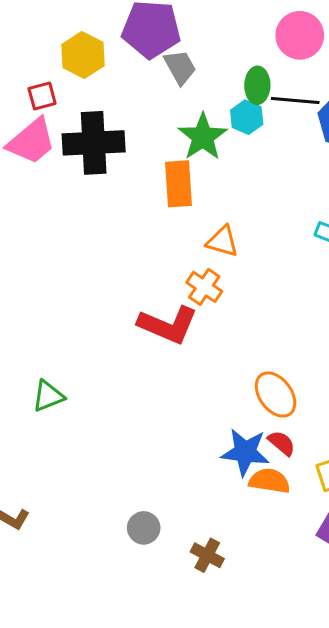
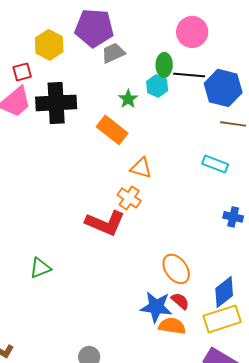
gray trapezoid: (180, 67) -> (113, 53), turned -85
green star: (203, 137) -> (128, 99), size x0.6
orange rectangle: (179, 184) -> (112, 130), turned -48
green triangle: (48, 396) -> (40, 268), moved

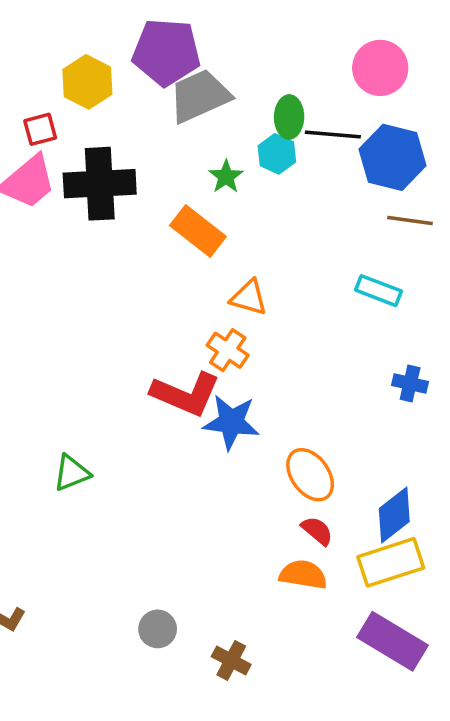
pink circle: (192, 32) -> (380, 68), moved
gray trapezoid: (113, 53) -> (200, 96), size x1.5
blue star: (156, 307) -> (231, 422), moved

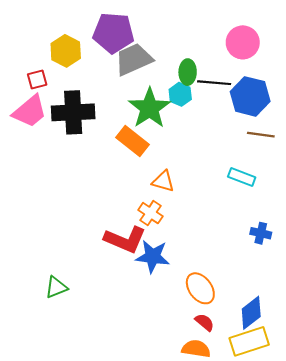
green star: (226, 177) -> (149, 108), size x2.0

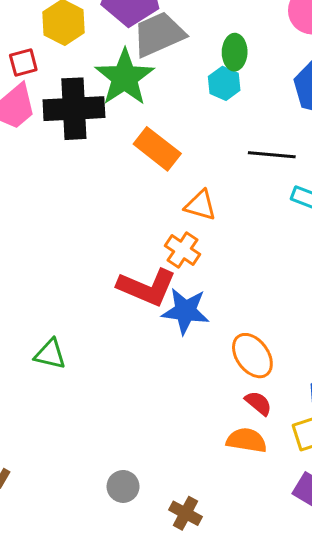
black line: (214, 83) -> (272, 155), moved
green star: (149, 108) -> (125, 77), moved
green triangle: (56, 287) -> (50, 354), turned 35

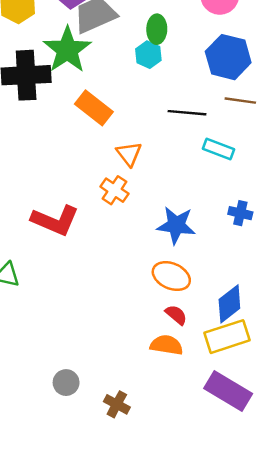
orange triangle: (200, 205) -> (129, 154), turned 36
red L-shape: (147, 287) -> (55, 220), moved
blue star: (185, 311) -> (176, 225), moved
orange ellipse: (252, 356) -> (171, 276), turned -30

